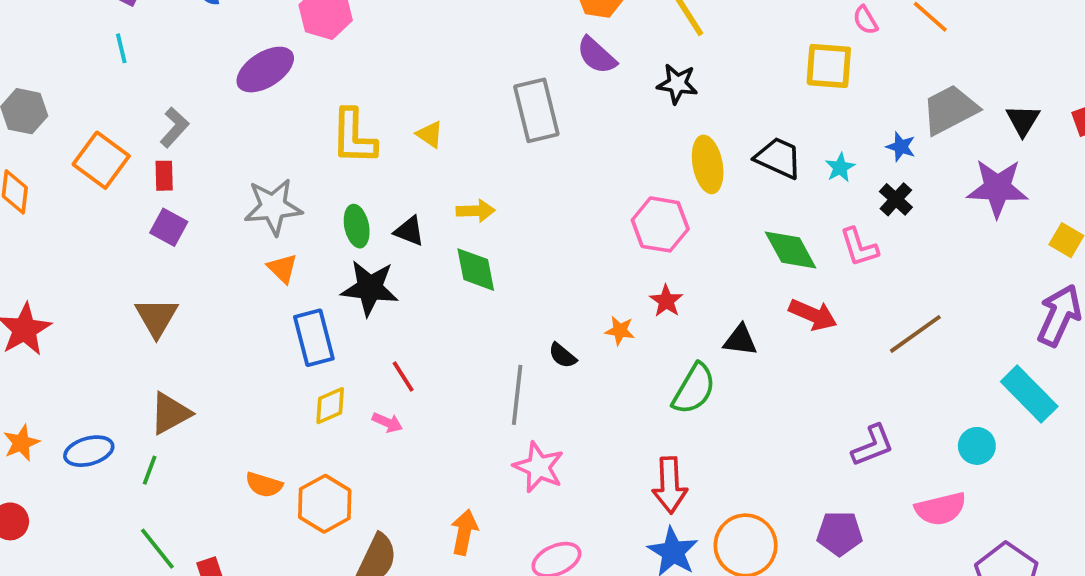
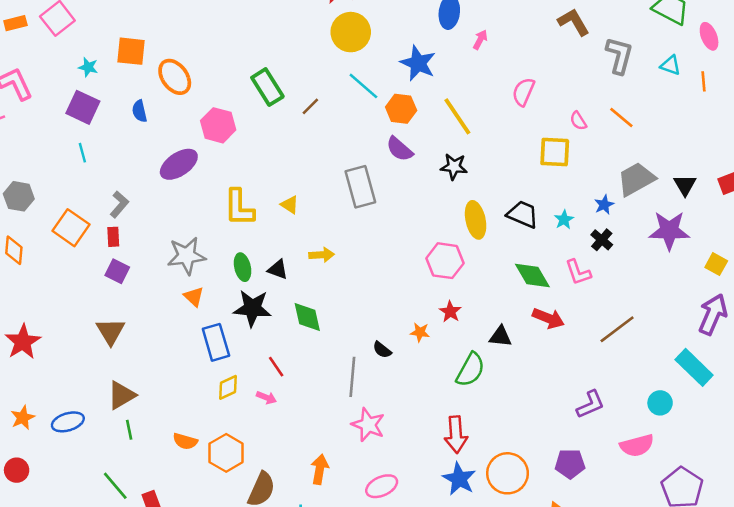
blue star: (901, 147) -> (604, 205), turned 30
green diamond: (476, 270) -> (307, 317), moved
green line: (150, 470) -> (129, 430), moved, turned -30

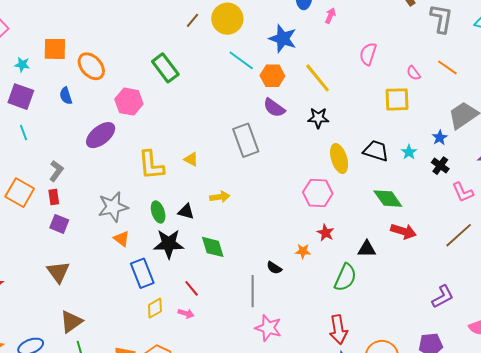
brown line: (310, 106) -> (192, 20), moved
pink L-shape: (578, 272) -> (463, 192), moved

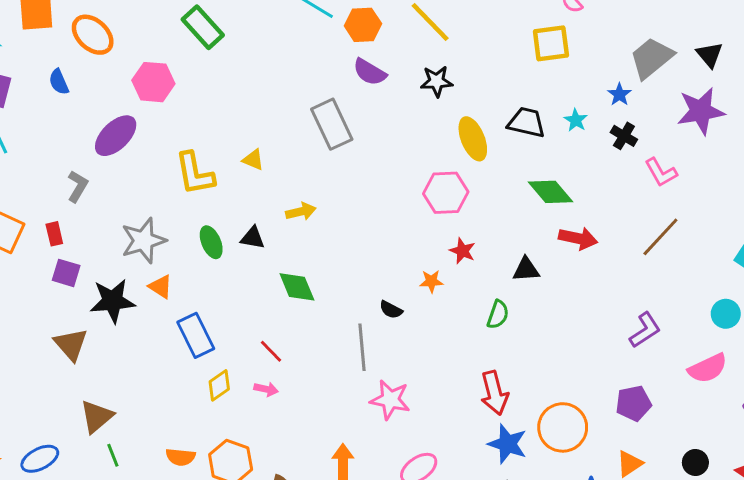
gray L-shape: (56, 171) -> (78, 186), moved
black star: (169, 244) -> (113, 301), moved
green semicircle: (345, 277) -> (498, 315), size x0.7

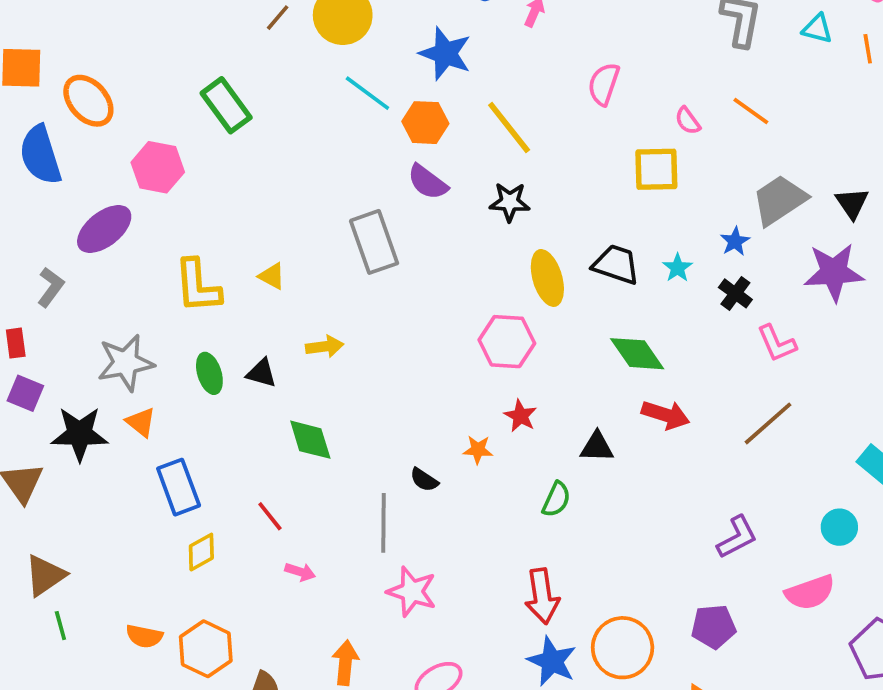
blue semicircle: (59, 82) -> (40, 155), size x1.8
pink arrow: (266, 389) -> (300, 572), moved

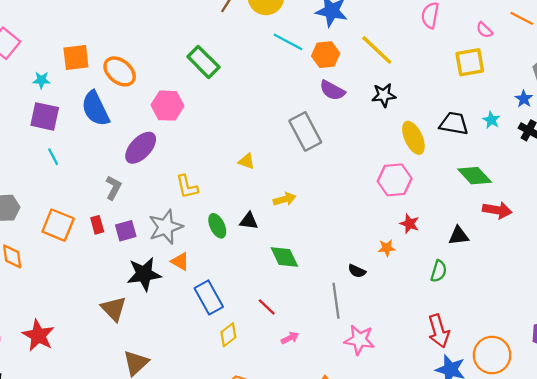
yellow L-shape: (198, 286) -> (187, 187), moved, size x0.7
purple square: (25, 393) -> (126, 231), moved, turned -30
pink arrow: (300, 572) -> (290, 338), turned -36

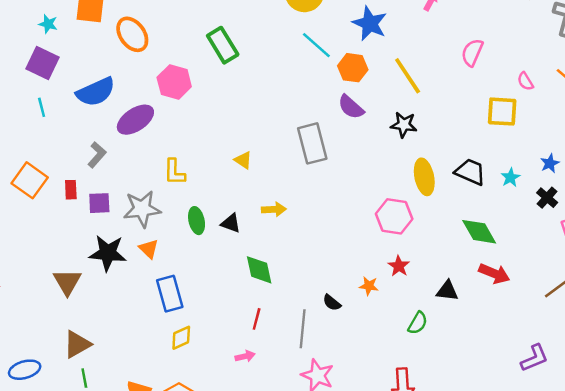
blue semicircle: (95, 109) -> (96, 92), moved, turned -102
red line: (267, 307) -> (257, 319), moved, turned 48

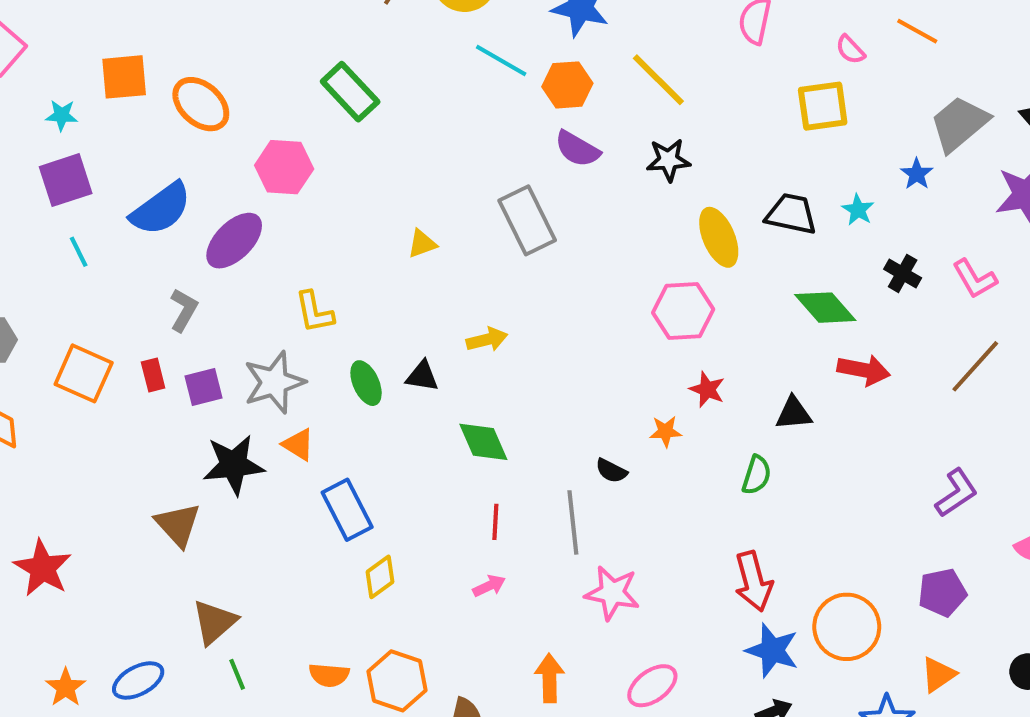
purple square: (43, 63) -> (66, 180), turned -32
yellow triangle: (243, 160) -> (422, 244), moved, turned -42
black cross: (547, 198) -> (903, 273), moved

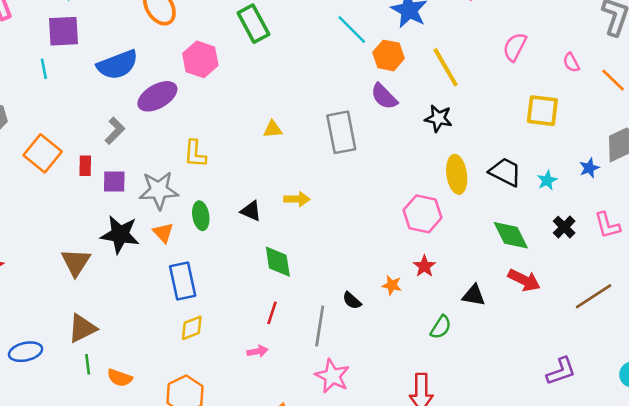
pink semicircle: (850, 50) -> (571, 63), moved
cyan line: (79, 252) -> (44, 69), moved
pink L-shape: (975, 279) -> (607, 225), moved
green ellipse: (366, 383) -> (201, 216), moved
orange semicircle: (329, 675) -> (120, 378), moved

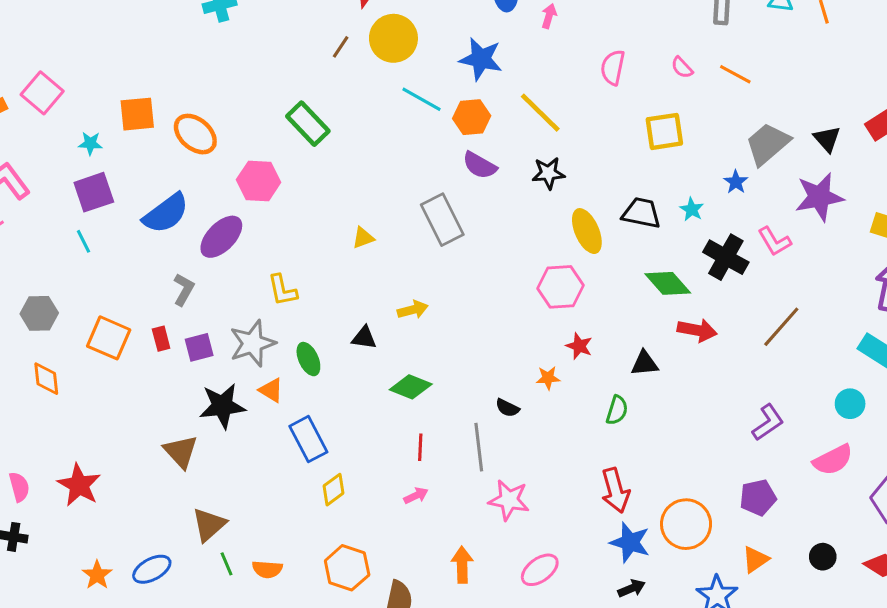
black cross: (564, 227) -> (726, 257), size x1.6
green diamond: (278, 262) -> (411, 387), turned -44

